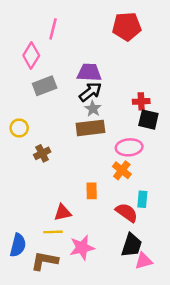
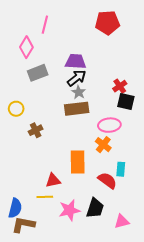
red cross: (141, 101) -> (120, 86), turned -32
orange rectangle: (92, 191) -> (78, 162), size x1.6
black trapezoid: (132, 245) -> (95, 208), moved
brown L-shape: (45, 261) -> (23, 225), moved

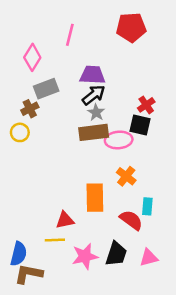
pink line: (45, 25) -> (70, 35), moved
black square: (126, 102) -> (140, 125), moved
pink ellipse: (109, 125) -> (119, 140), moved
brown cross: (36, 130) -> (30, 109), moved
pink triangle: (122, 221) -> (149, 258), moved

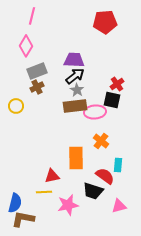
pink line: (70, 35) -> (32, 16), moved
brown cross: (30, 109) -> (37, 87), moved
black trapezoid: (116, 254) -> (93, 191), moved, turned 90

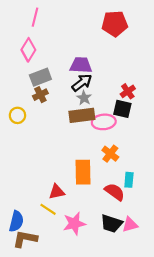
black trapezoid: (93, 191) -> (111, 224), moved
yellow line: (44, 192) -> (48, 209), turned 35

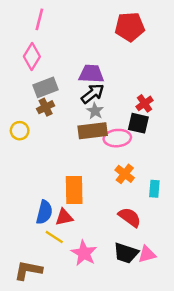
orange rectangle: (83, 172) -> (74, 190), moved
cyan rectangle: (129, 180) -> (154, 189), moved
blue semicircle: (16, 221) -> (44, 212), moved
pink star: (74, 224) -> (84, 253), turned -30

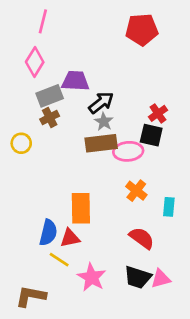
purple trapezoid: (91, 74) -> (75, 81), moved

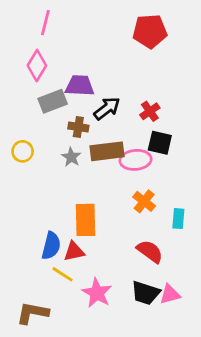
red cross: (158, 113) -> (150, 111), moved
brown cross: (50, 118) -> (78, 127), moved, turned 36
gray star: (104, 122) -> (71, 157), moved

